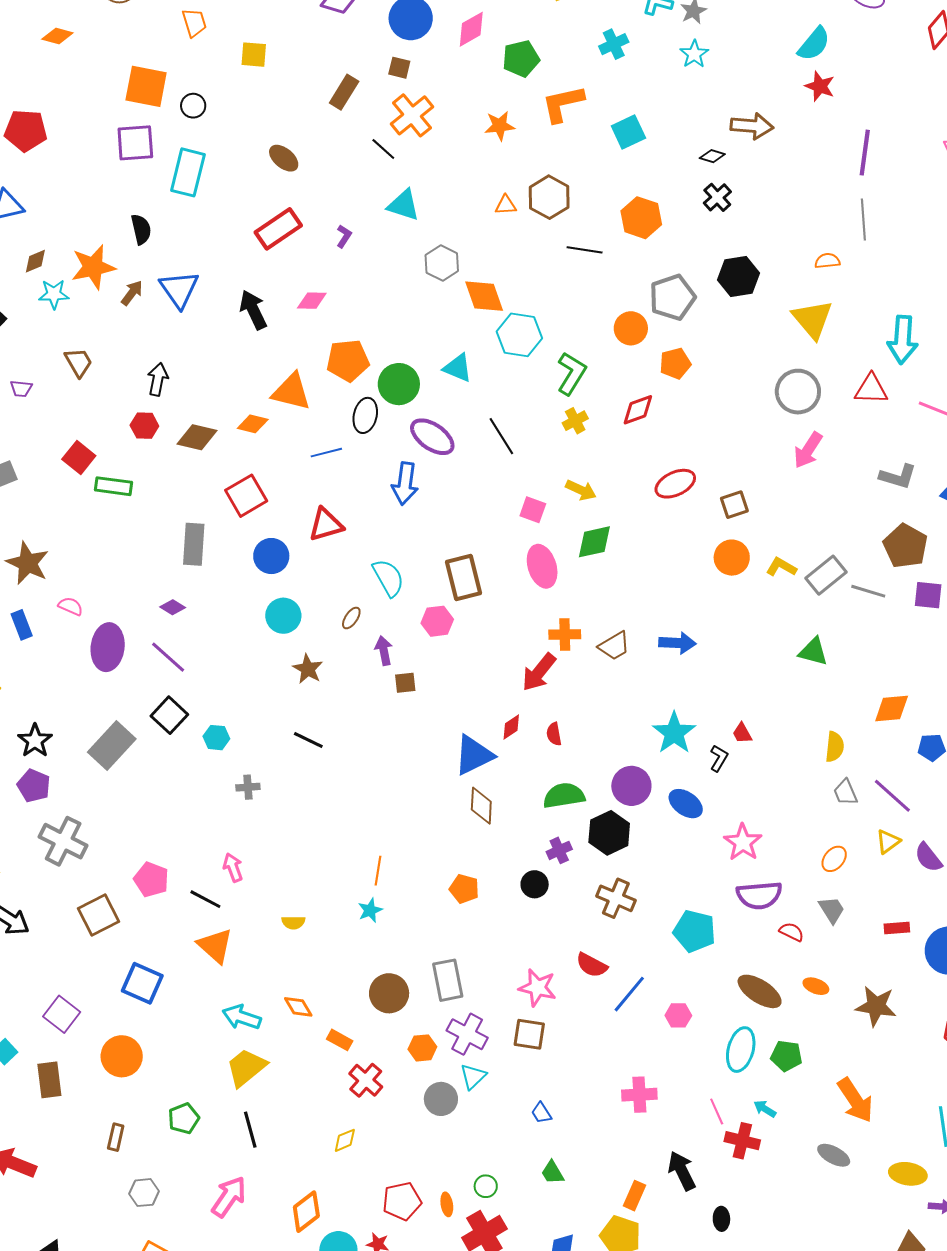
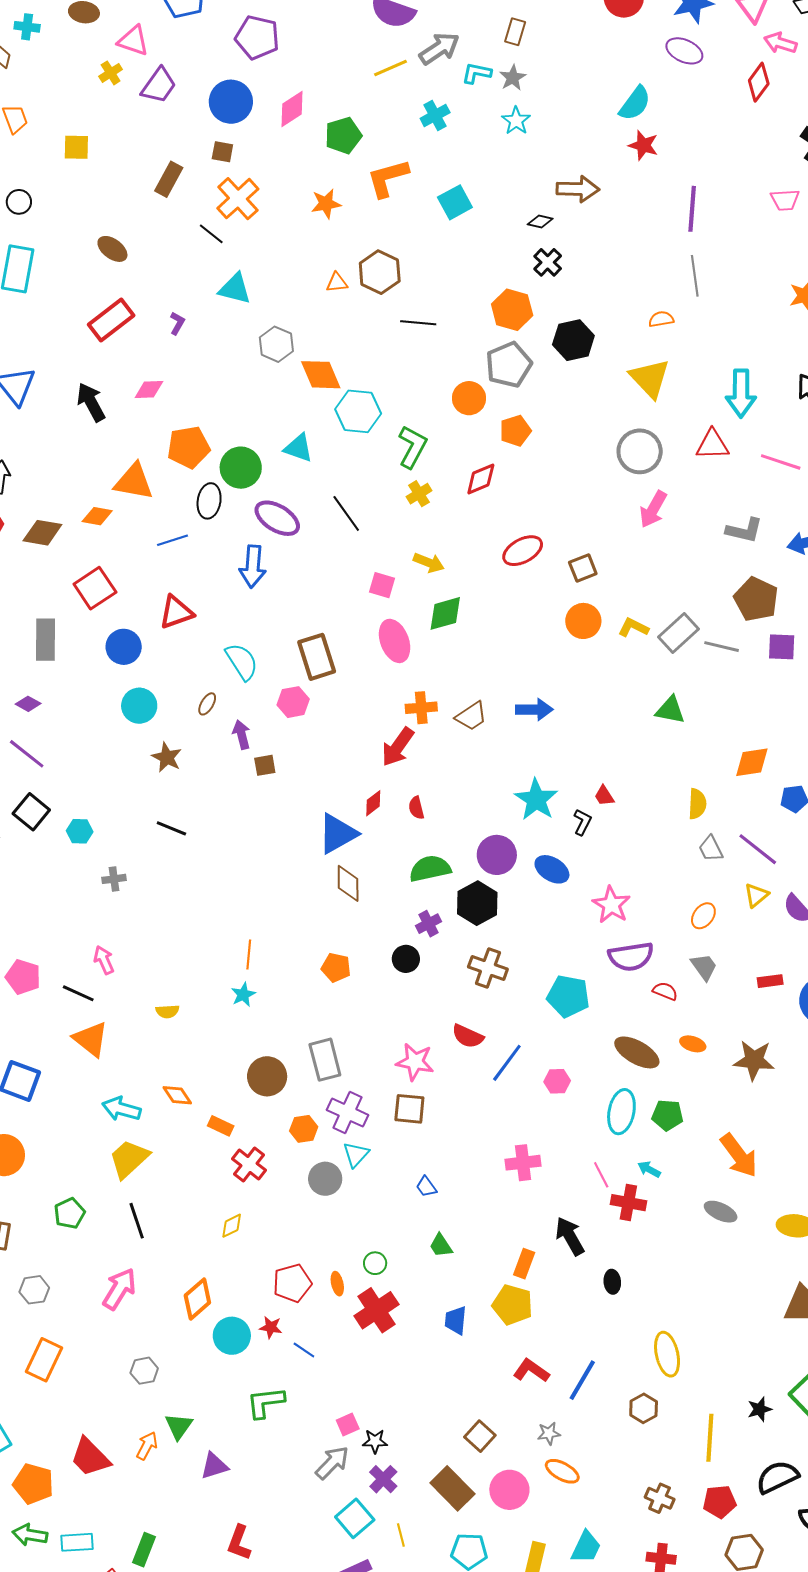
orange hexagon: (641, 218) -> (512, 310), moved

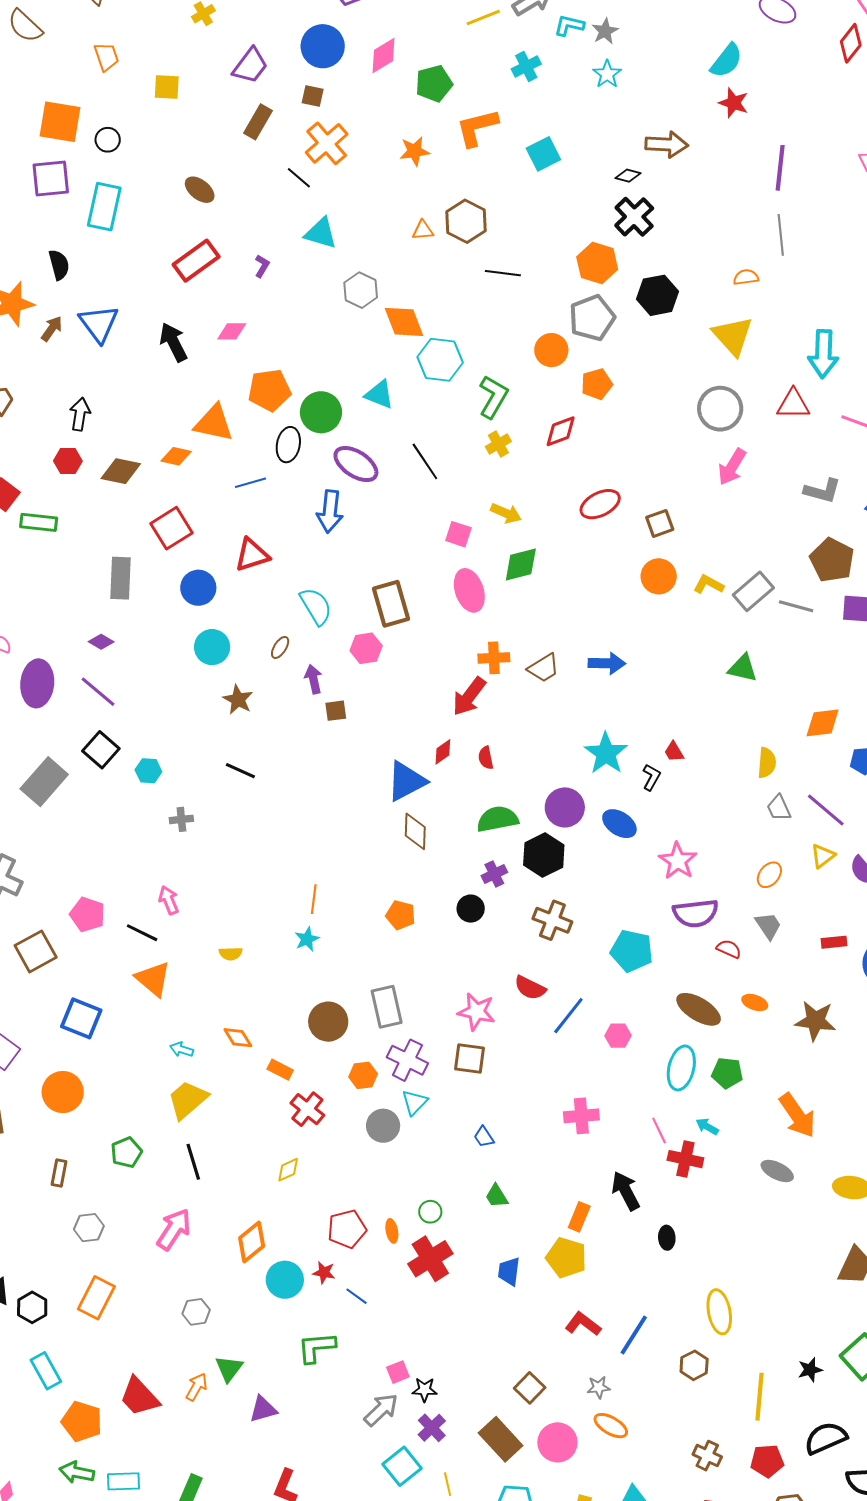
purple trapezoid: (159, 85) -> (250, 66), moved
black cross: (548, 262) -> (634, 217), size x1.4
cyan arrow: (121, 1109) -> (182, 1049), size x0.6

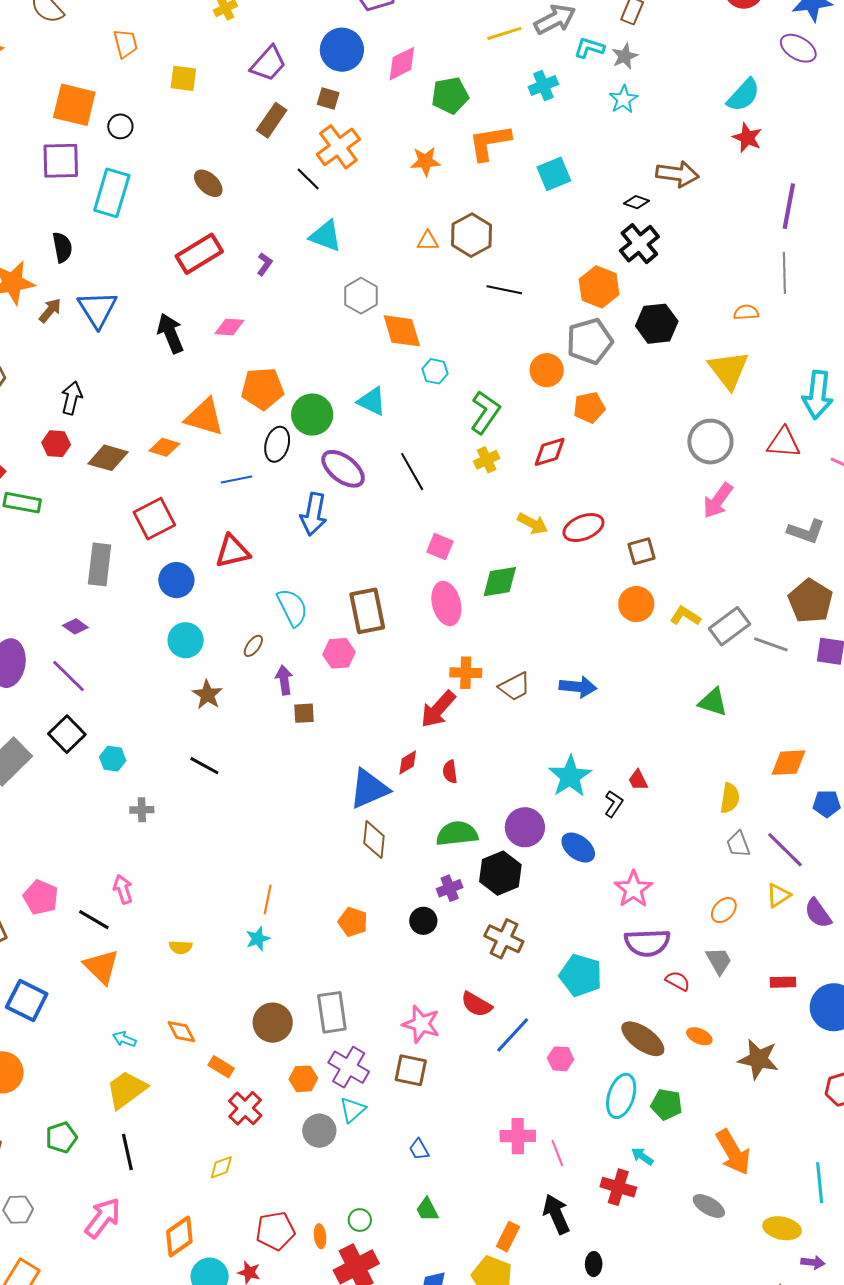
cyan hexagon: (440, 360) -> (435, 371), size x0.6
yellow arrow: (506, 513) -> (533, 524), moved
pink line: (659, 1131) -> (557, 1153), moved

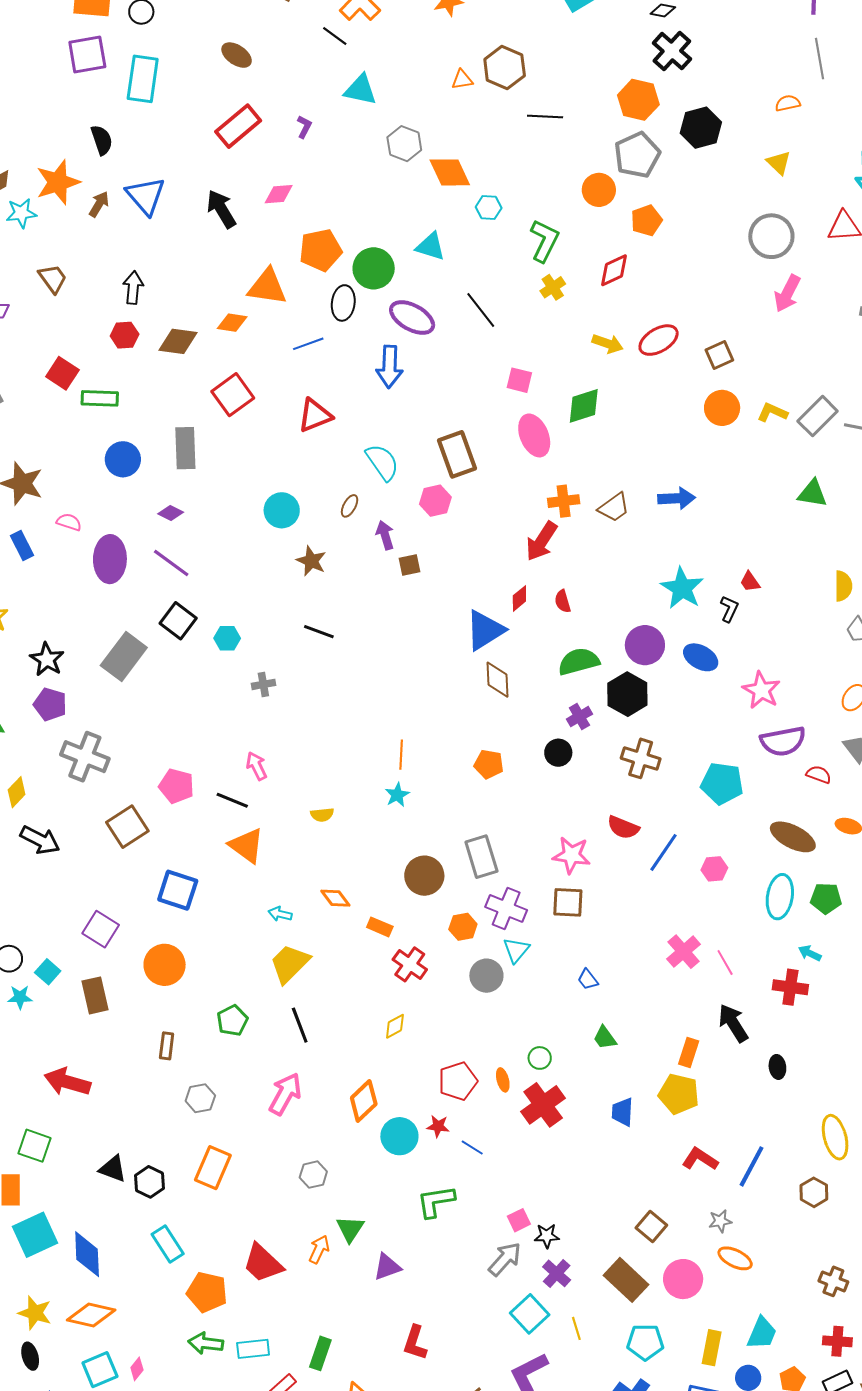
yellow triangle: (729, 370) -> (779, 163), size x0.6
blue circle: (176, 580) -> (123, 459), moved
pink cross: (518, 1136) -> (683, 952), turned -32

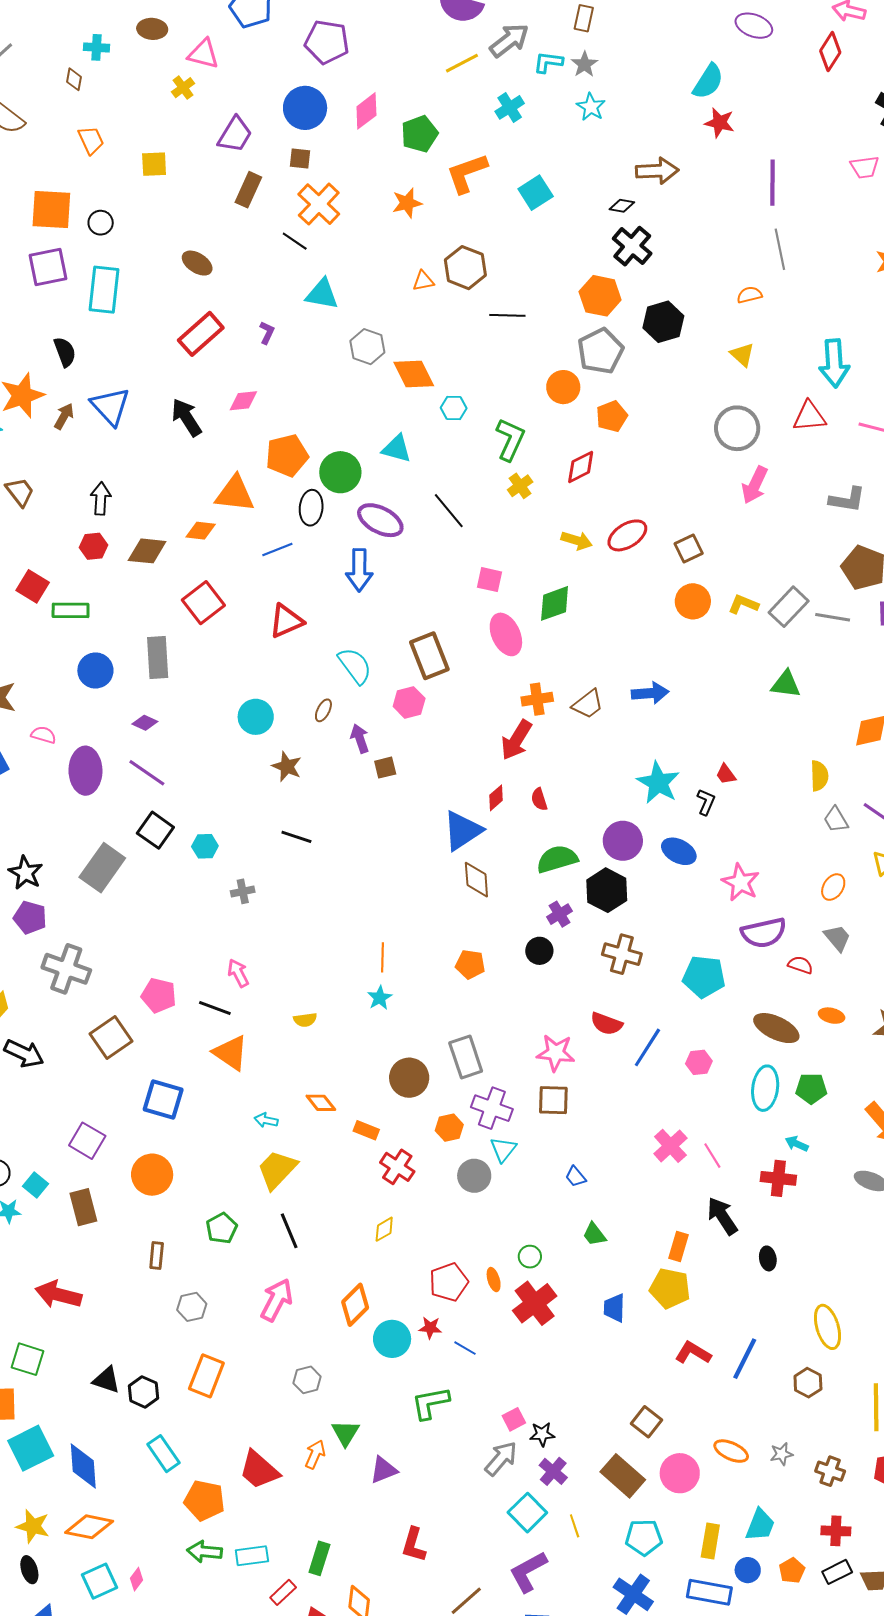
gray star: (720, 1221) -> (782, 1454), moved

